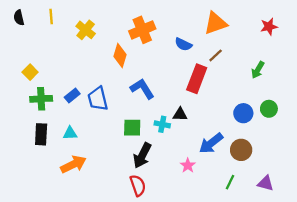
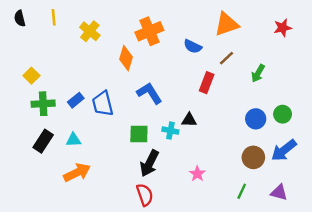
green arrow: (258, 70) -> (258, 73), moved
red rectangle: (197, 79) -> (207, 83), size x0.7
black rectangle: (41, 134) -> (43, 141), turned 30
blue arrow: (211, 143) -> (284, 150), moved

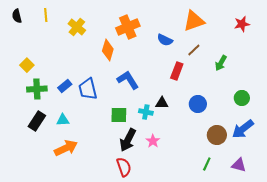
blue circle: (256, 119) -> (198, 104), moved
pink star: (197, 174) -> (153, 141), moved

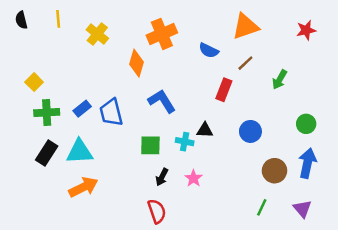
cyan triangle: (63, 120) -> (80, 152), size x1.6
blue arrow: (243, 129) -> (307, 163), turned 140
black arrow: (128, 140) -> (162, 177), size x0.6
purple triangle: (239, 165) -> (302, 209), turned 35

